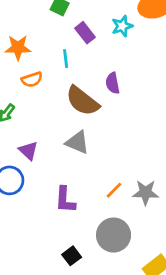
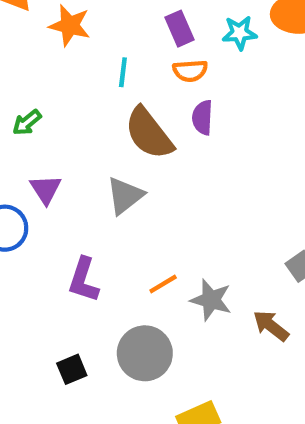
cyan line: (66, 59) -> (123, 72), moved
orange semicircle: (32, 80) -> (190, 71), moved
gray triangle: (77, 142) -> (125, 196), turned 45

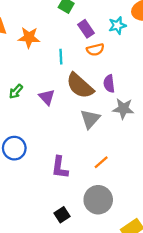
purple semicircle: (202, 117) -> (109, 84), moved
purple triangle: (46, 189) -> (47, 97), moved
gray triangle: (125, 196) -> (90, 119), moved
gray star: (211, 300) -> (123, 109), moved

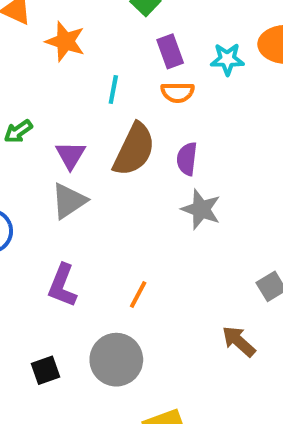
brown semicircle: (80, 86) -> (134, 150), turned -120
gray triangle: (90, 119) -> (69, 201), moved
orange line: (101, 162) -> (138, 294), turned -35

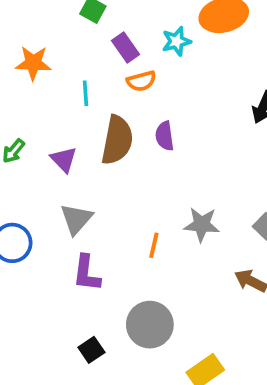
gray triangle: (69, 201) -> (76, 219), moved
gray star: (201, 209) -> (202, 225), moved
orange line: (138, 294) -> (154, 245), moved

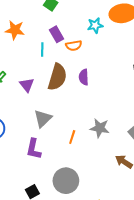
purple rectangle: (126, 48) -> (57, 34), moved
gray triangle: (76, 219) -> (43, 119), moved

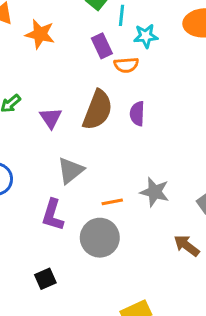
cyan star: (95, 25) -> (146, 36), moved
cyan line: (42, 49) -> (122, 15), moved
orange line: (72, 137) -> (112, 202), turned 56
gray circle: (66, 181) -> (100, 238), moved

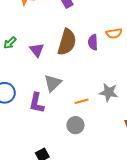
orange semicircle: (126, 65) -> (114, 33), moved
purple L-shape: (53, 215) -> (37, 103), moved
gray circle: (100, 238) -> (75, 125), size x0.7

